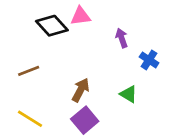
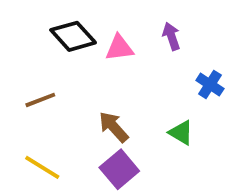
pink triangle: (81, 16) -> (119, 48), moved
purple arrow: (122, 38) -> (171, 36), moved
brown arrow: (81, 90) -> (114, 127), turned -70

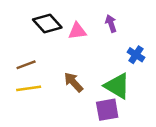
green triangle: (181, 133) -> (117, 86), size x1.6
yellow line: (42, 167) -> (29, 88), moved, turned -40
purple square: (119, 169) -> (107, 110), moved, turned 30

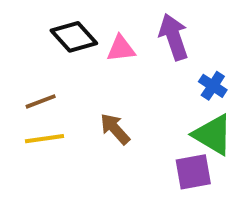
purple arrow: (111, 24) -> (174, 37), size x1.6
green triangle: (117, 86) -> (213, 135), moved
purple square: (107, 110) -> (193, 172), moved

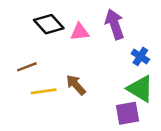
yellow line: (45, 139) -> (44, 91), moved

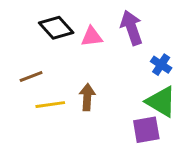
brown arrow: (76, 85) -> (87, 97), turned 45

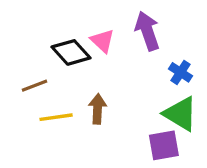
black diamond: (56, 28) -> (71, 52), moved
pink triangle: (92, 37) -> (103, 41), turned 50

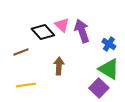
purple arrow: (147, 31) -> (82, 31), moved
yellow line: (56, 117) -> (26, 85), moved
purple square: (164, 145) -> (99, 88), turned -36

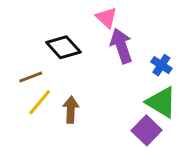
pink triangle: (62, 25) -> (106, 18), moved
brown arrow: (59, 66) -> (71, 110), moved
yellow line: (26, 85) -> (40, 102), moved, turned -42

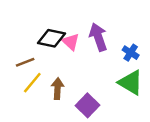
pink triangle: (106, 18) -> (71, 42), moved
black diamond: (63, 47) -> (52, 38), turned -36
purple square: (147, 130) -> (87, 105), moved

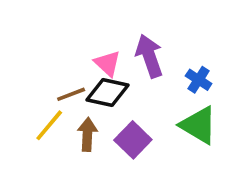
black diamond: (52, 38) -> (107, 92), moved
brown line: (25, 62) -> (71, 94), moved
purple square: (87, 105) -> (133, 140), moved

